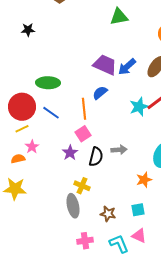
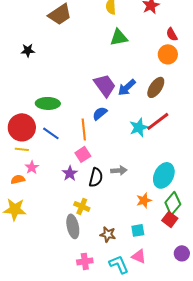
purple trapezoid: (105, 65) -> (105, 85), turned 30
yellow line: (22, 129) -> (22, 149), turned 32

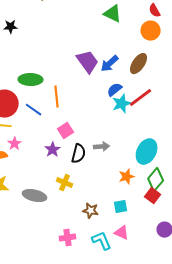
green triangle: (119, 37) -> (113, 14), moved, turned 36
blue semicircle: (100, 113) -> (115, 90), moved
orange line: (84, 129) -> (57, 97), moved
gray ellipse: (73, 226) -> (35, 196), moved, turned -65

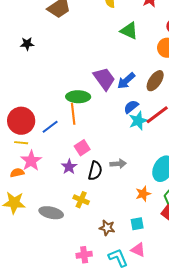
green ellipse: (31, 80) -> (78, 97), moved
blue line: (34, 110) -> (50, 127), turned -72
pink star: (15, 144) -> (31, 161), size x1.5

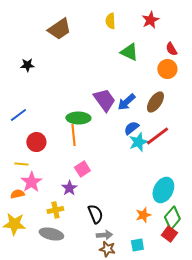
red circle: (21, 121) -> (36, 142), moved, size x0.7
blue line: (50, 127) -> (18, 115), moved
gray arrow: (118, 164) -> (104, 235), moved
black semicircle: (95, 171) -> (95, 214), moved, turned -36
yellow cross: (81, 200) -> (55, 210), moved, turned -35

